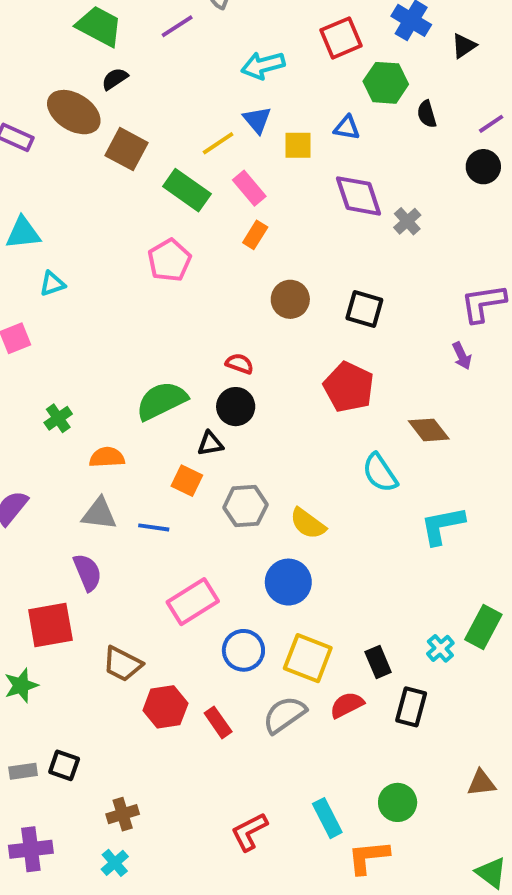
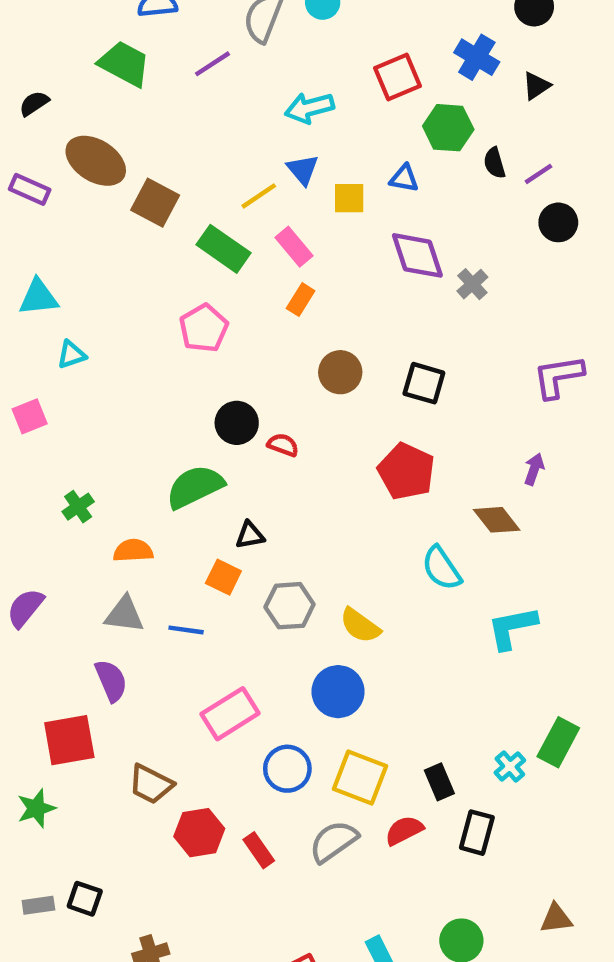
black semicircle: (115, 79) -> (34, 103), moved
purple line: (491, 124) -> (538, 174), moved
purple arrow: (462, 356) -> (534, 469), moved, turned -136
black circle: (236, 407) -> (237, 423), moved

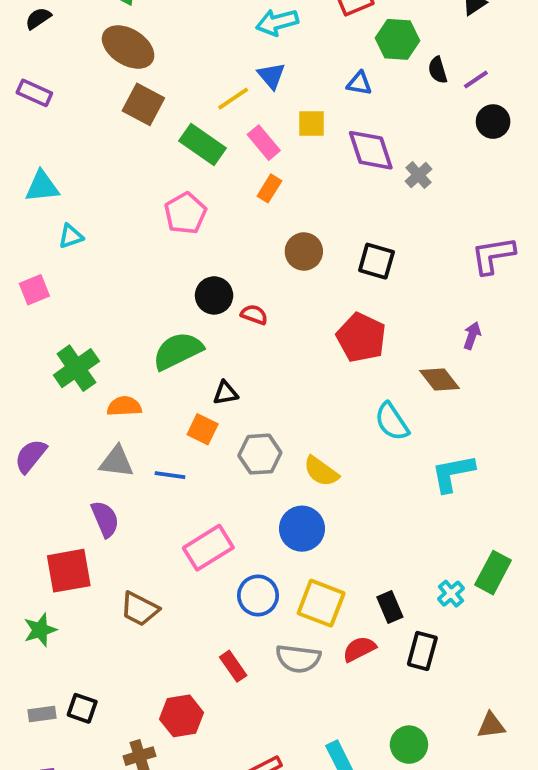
brown ellipse: (96, 161) -> (128, 47), moved
yellow square: (349, 198) -> (312, 123), moved
green cross: (78, 507) -> (76, 368), size x1.6
red hexagon: (199, 833) -> (182, 716), moved
gray semicircle: (334, 841) -> (298, 659), turned -138

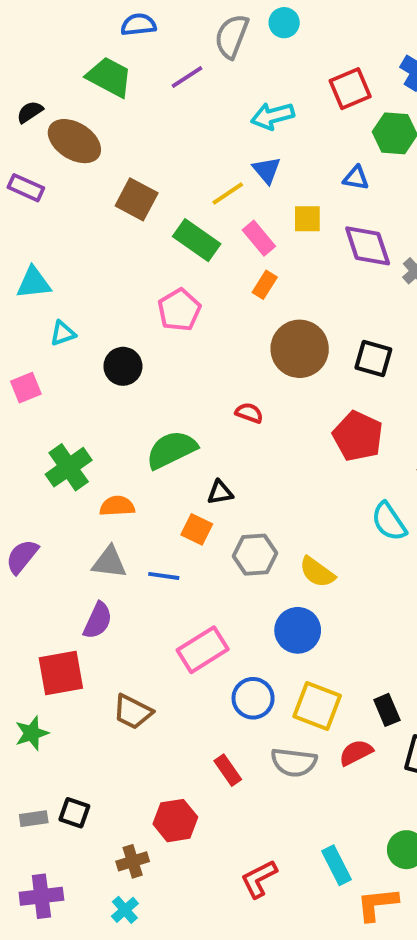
brown ellipse: (128, 47) -> (74, 141), moved
brown circle: (304, 252) -> (300, 349), size x1.5
black circle: (214, 295) -> (123, 366), moved
purple semicircle: (105, 519) -> (98, 621), turned 48

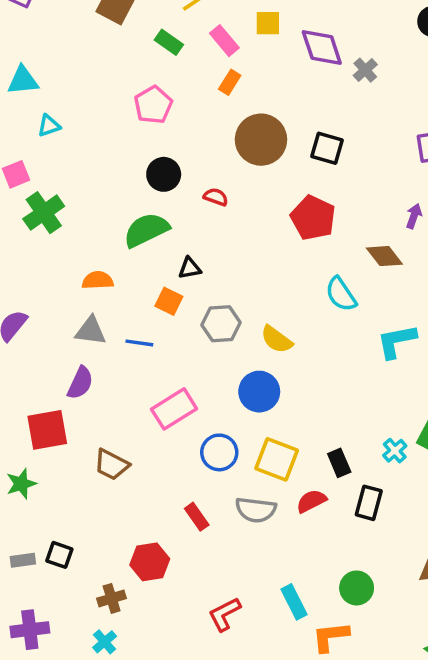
green rectangle: (197, 240) -> (169, 42), size x0.7
black circle: (123, 366) -> (164, 174), moved
green cross: (69, 467) -> (44, 213), moved

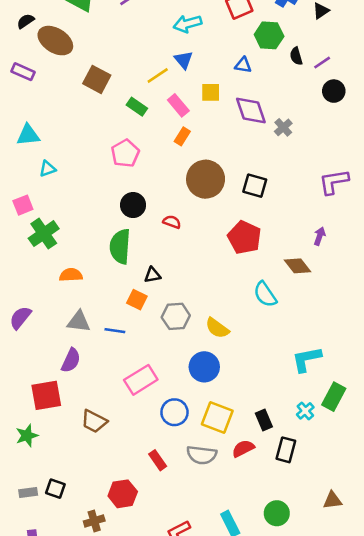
green semicircle: (146, 230) -> (120, 246), turned -60
orange semicircle: (98, 280) -> (71, 275), moved
cyan L-shape: (397, 341) -> (307, 359), moved

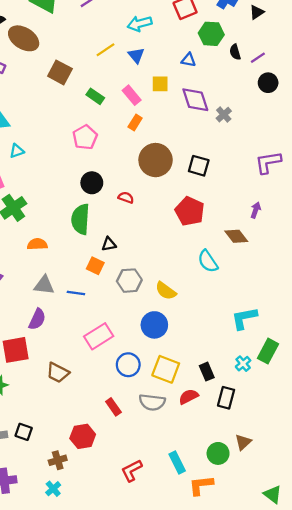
yellow line: (158, 76) -> (105, 50), moved
brown triangle: (332, 500) -> (243, 442), moved, turned -36

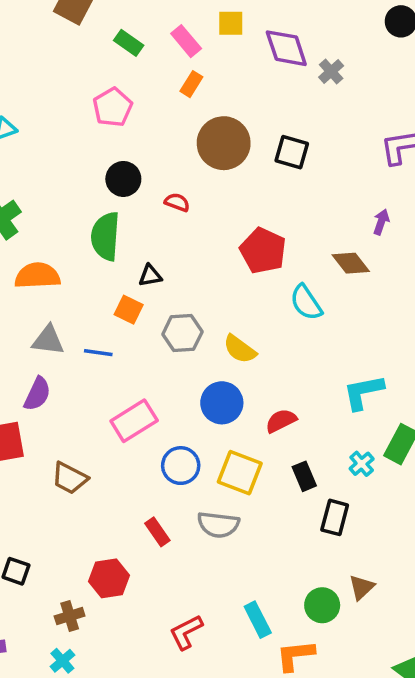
red pentagon: (190, 211) -> (263, 251), moved
orange semicircle: (37, 244) -> (37, 276), size x1.4
red semicircle: (188, 397) -> (281, 421), moved

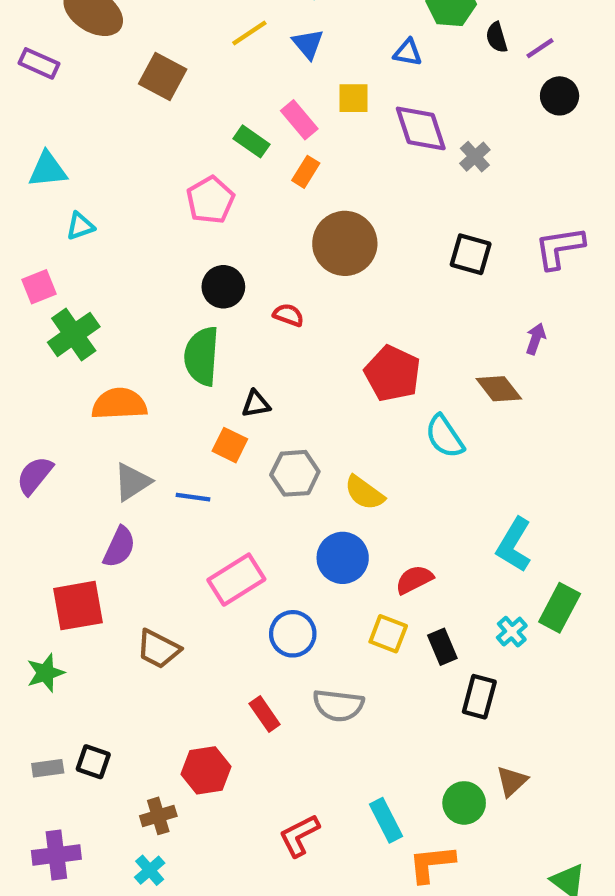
green rectangle: (129, 43) -> (252, 141), moved
black square: (292, 152) -> (471, 254), moved
gray triangle: (48, 340) -> (132, 482), turned -40
cyan L-shape: (363, 392) -> (514, 545), turned -48
yellow square: (240, 473) -> (388, 634), moved, size x0.7

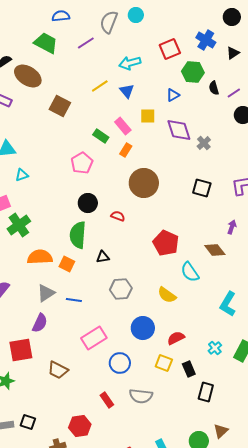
blue triangle: (408, 53) -> (173, 95), turned -40
orange square: (230, 445) -> (67, 264), moved
yellow semicircle: (364, 493) -> (167, 295), moved
cyan L-shape: (514, 545) -> (228, 304), moved
cyan cross: (512, 632) -> (215, 348), moved

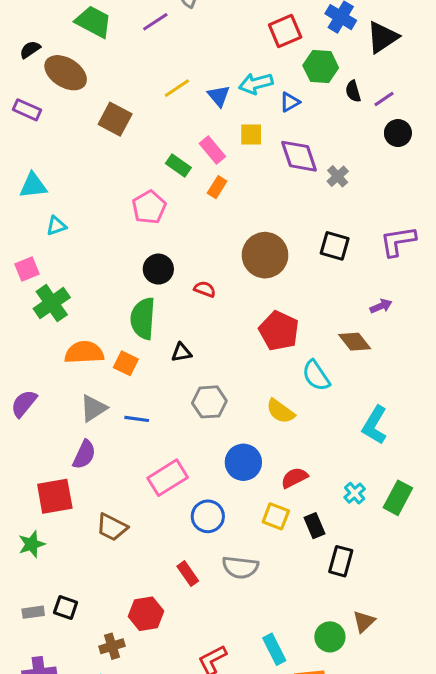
black triangle: (233, 53) -> (382, 37), size x1.6
cyan arrow: (130, 63) -> (256, 84), moved
brown circle: (144, 183) -> (265, 255), moved
purple arrow: (232, 227) -> (381, 306), turned 48

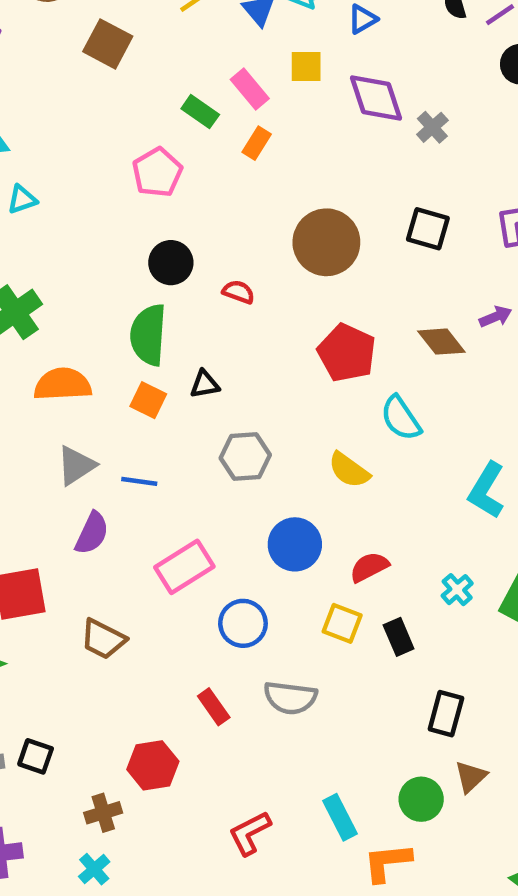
brown diamond: (355, 342) -> (441, 342), moved
orange square: (126, 363) -> (148, 400), moved
purple semicircle: (84, 455) -> (92, 533), moved
black rectangle: (341, 561) -> (446, 714), moved

